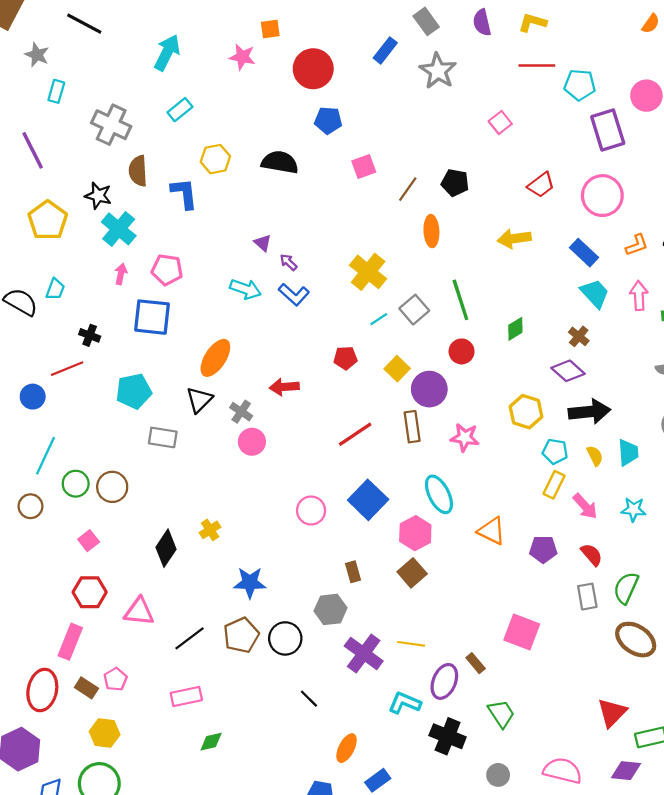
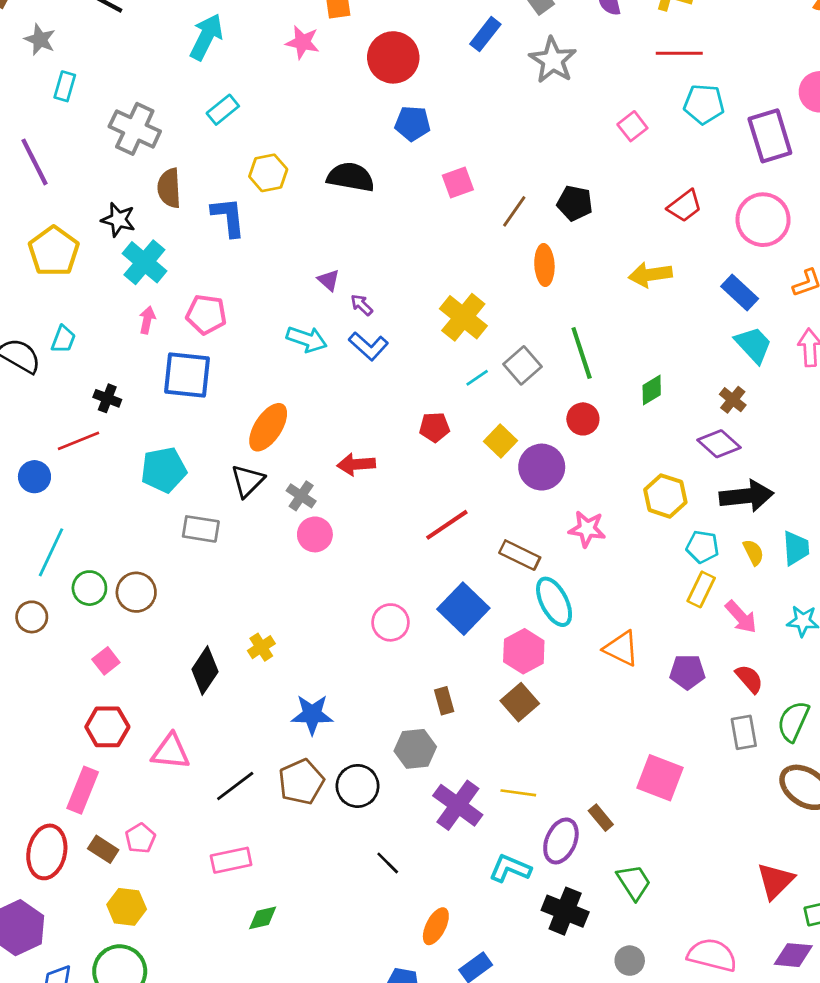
cyan pentagon: (580, 85) -> (704, 104), moved
brown rectangle: (412, 427) -> (520, 555), moved, turned -56

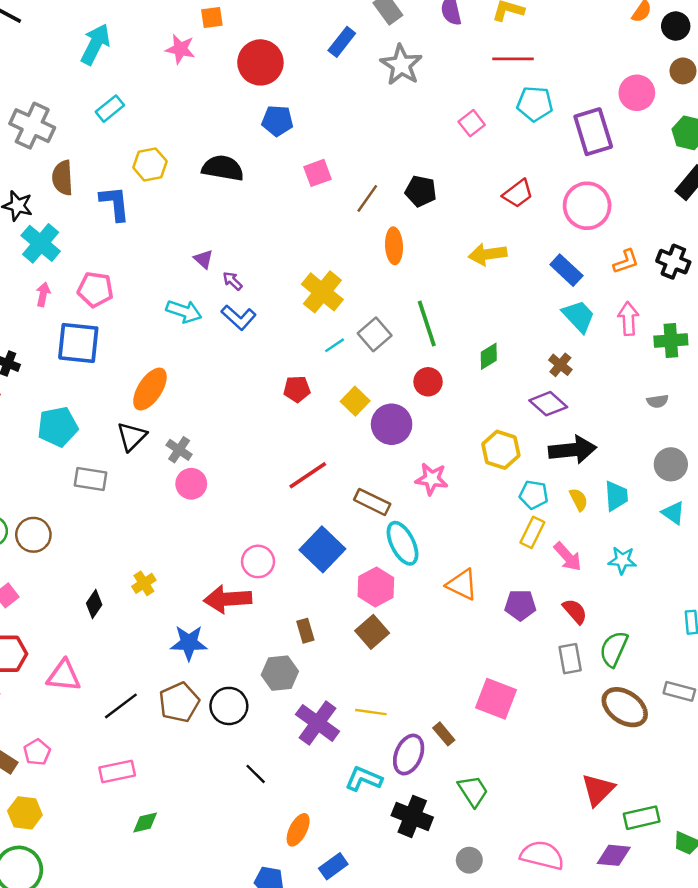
red arrow: (356, 464) -> (228, 599), moved, size x1.4
black diamond: (205, 671) -> (94, 604), size x0.7

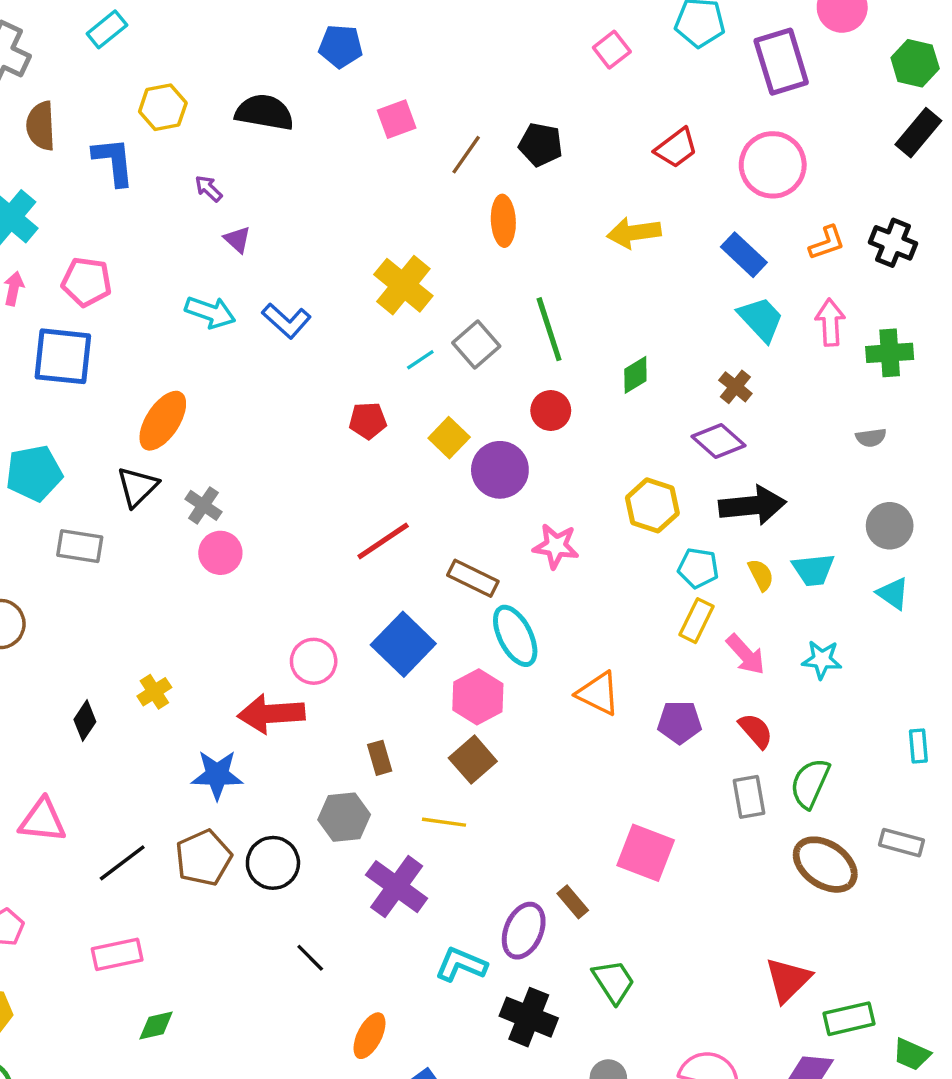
purple arrow: (233, 281) -> (209, 189), moved
cyan trapezoid: (616, 496) -> (813, 570), turned 88
yellow line: (371, 712) -> (444, 822), moved

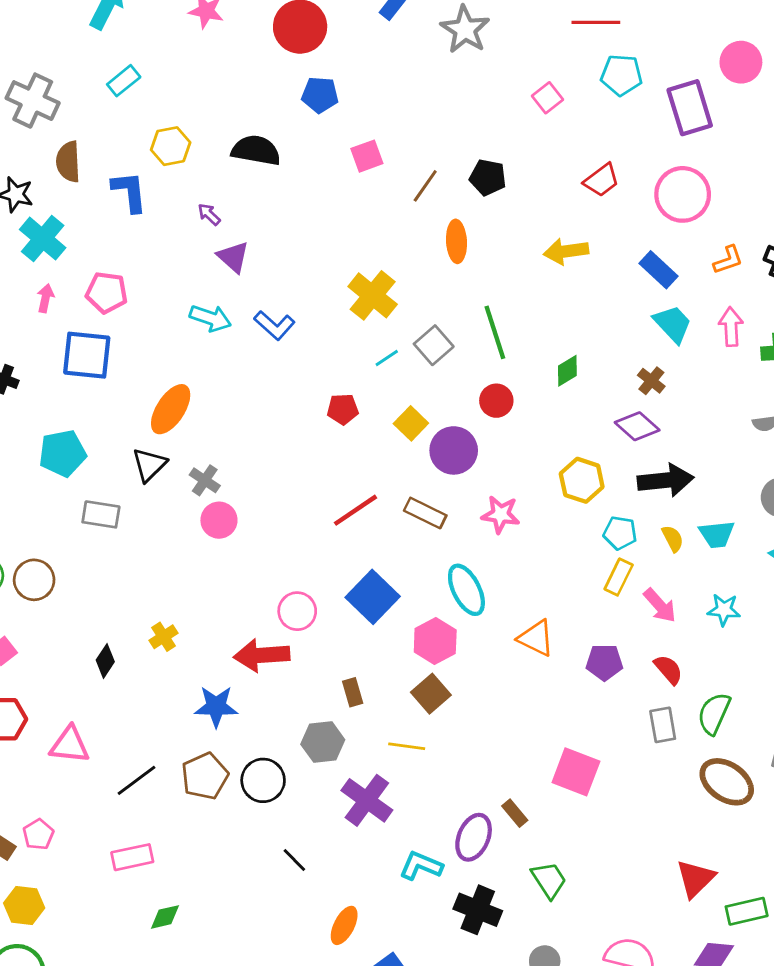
purple triangle: (237, 239) -> (233, 257), size x1.4
brown rectangle: (473, 578) -> (425, 513), moved

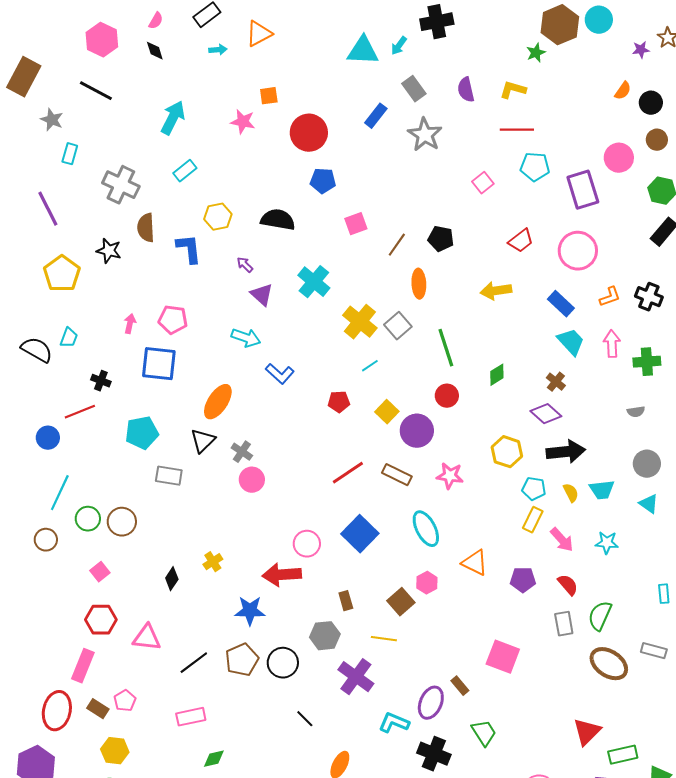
cyan cross: (43, 239) -> (314, 282), moved
blue L-shape: (274, 325) -> (280, 374), moved
gray square: (434, 345) -> (398, 326), moved
pink hexagon: (435, 641) -> (427, 583), moved, size x0.7

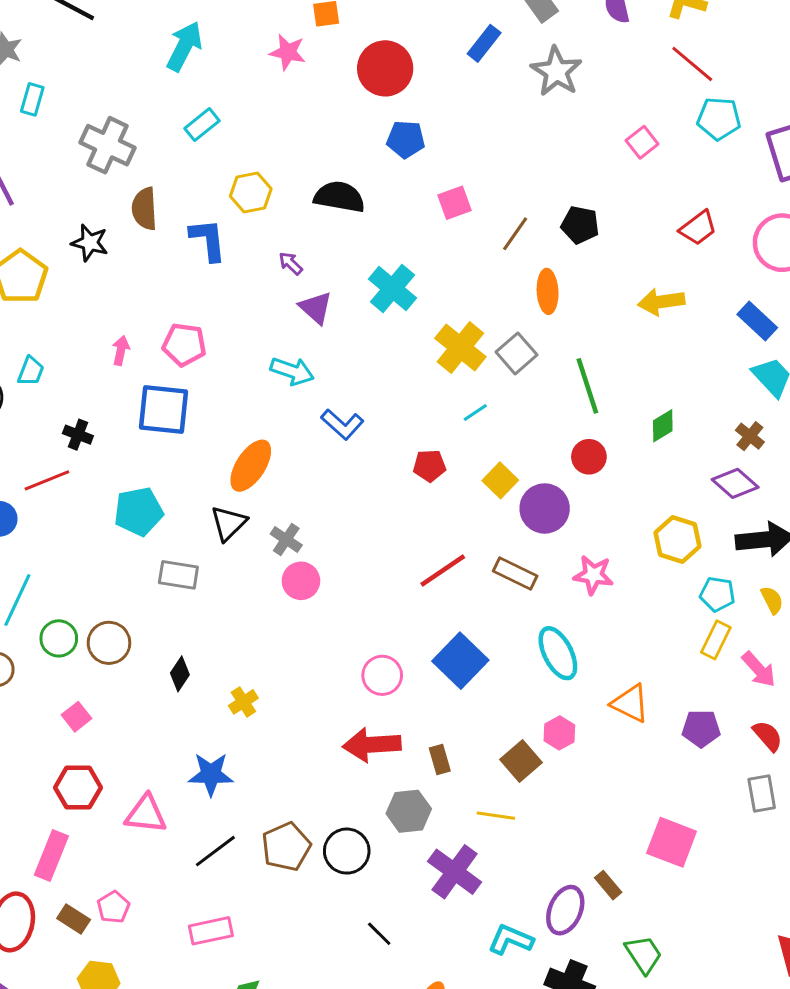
red line: (517, 130) -> (692, 64), turned 40
red arrow: (282, 575) -> (372, 745), moved
black diamond: (172, 579) -> (180, 674), moved
blue star: (250, 611) -> (211, 774), moved

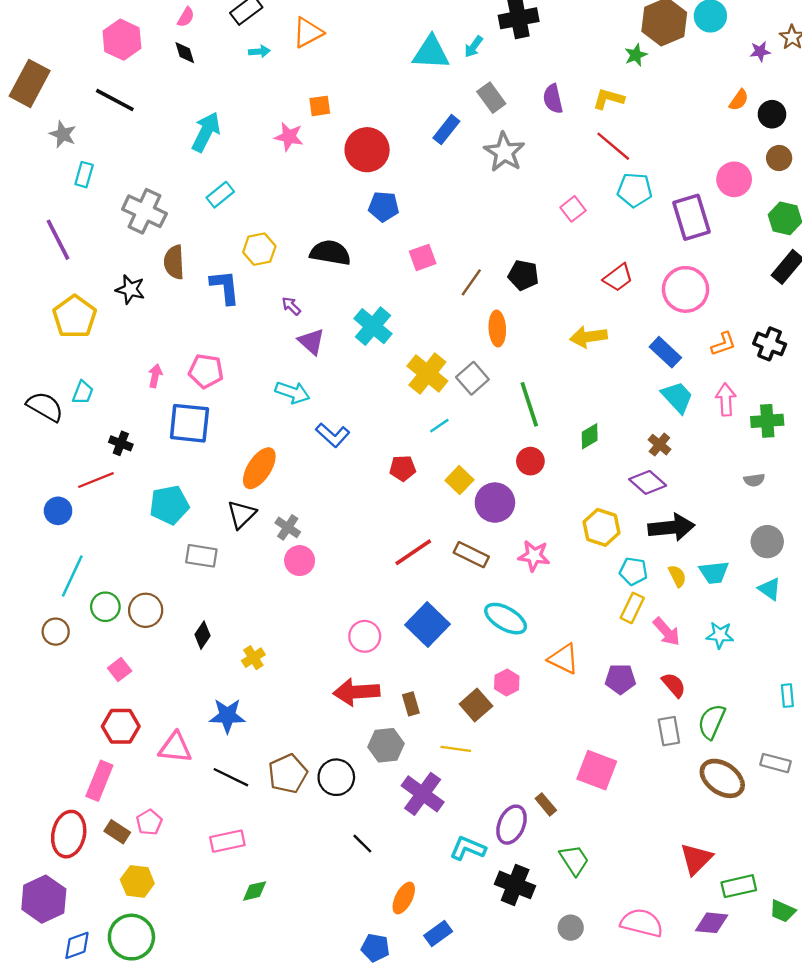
cyan ellipse: (558, 653) -> (506, 619), turned -33
black line: (215, 851) -> (231, 777), turned 63

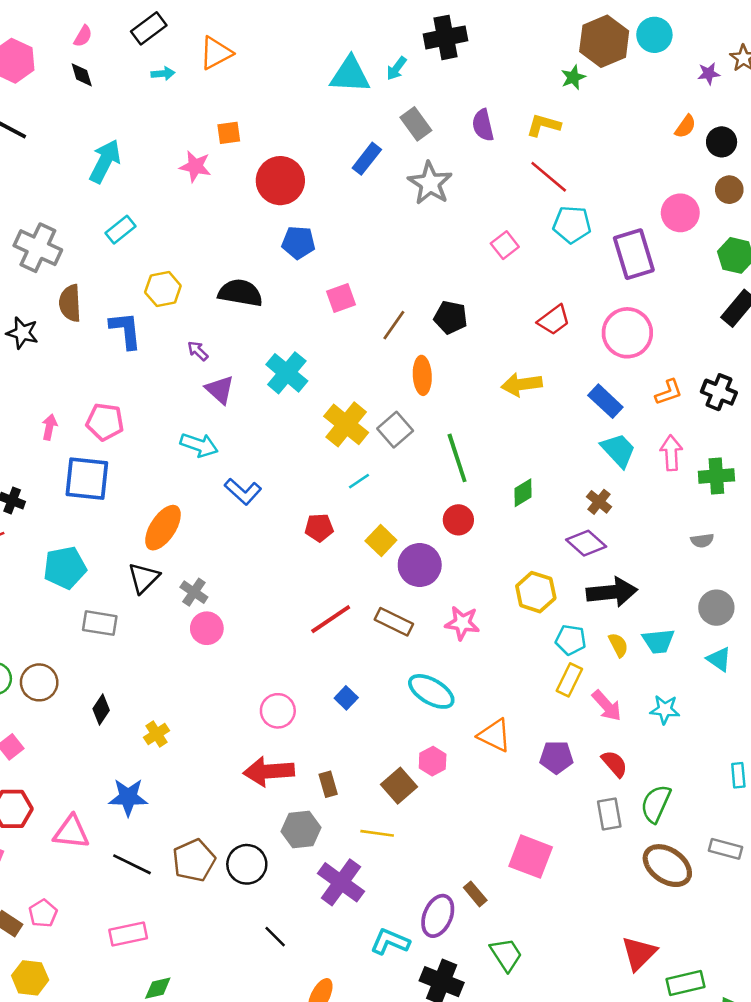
blue square: (427, 624) -> (346, 698), size x0.5

